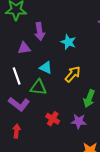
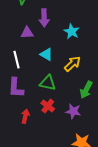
green triangle: (38, 87) -> (48, 83), moved
purple L-shape: (19, 104) -> (16, 88), turned 50
red arrow: (16, 131) -> (25, 116), moved

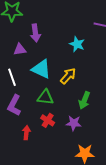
cyan star: (72, 31) -> (77, 44), moved
cyan triangle: (46, 54) -> (41, 69), size x1.5
purple L-shape: (16, 88) -> (14, 105), turned 30

